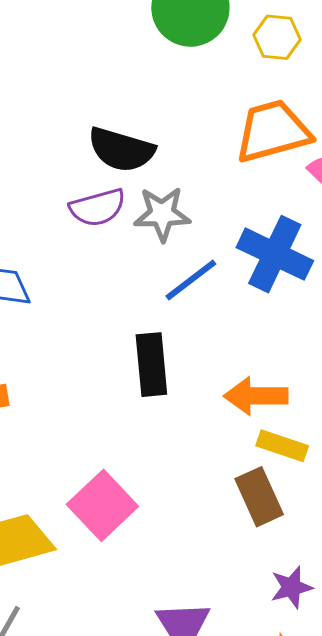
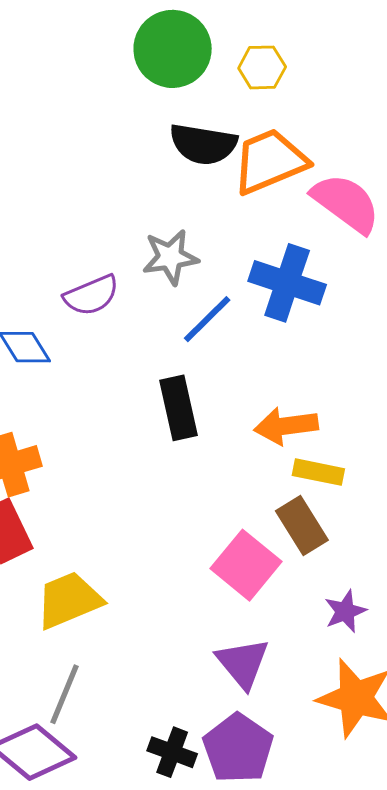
black semicircle: (121, 150) -> (203, 144), moved
purple semicircle: (98, 208) -> (91, 295), moved
pink square: (102, 505) -> (246, 565), moved

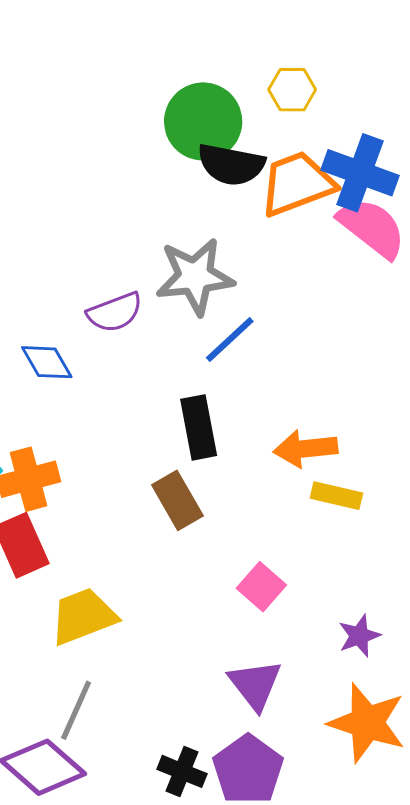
green circle: (173, 49) -> (203, 121), moved
gray star: (170, 257) -> (195, 276), size x1.4
blue cross: (287, 283) -> (360, 173), moved
brown rectangle: (302, 526) -> (177, 500), moved
pink square: (246, 565) -> (261, 587), size x0.7

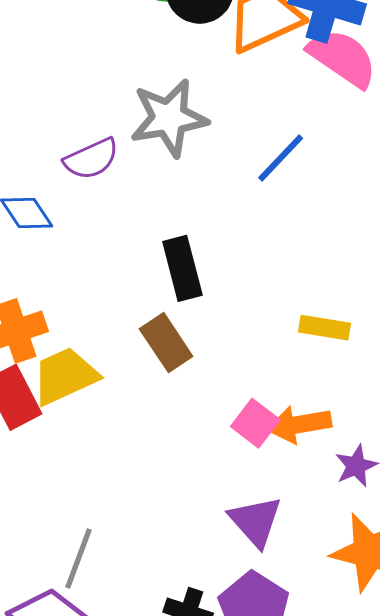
blue line: (230, 340) -> (281, 158), moved
orange arrow: (306, 449) -> (299, 424), moved
yellow trapezoid: (83, 616) -> (65, 376), moved

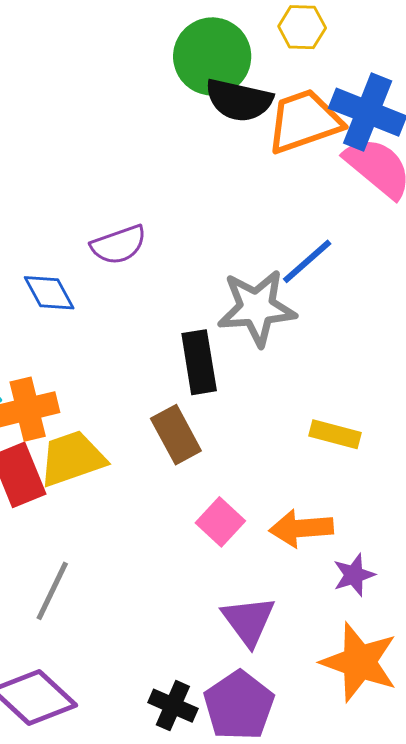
gray star: (169, 118) -> (257, 308), moved
pink square: (255, 423) -> (220, 522), moved
gray line: (78, 558) -> (52, 591), moved

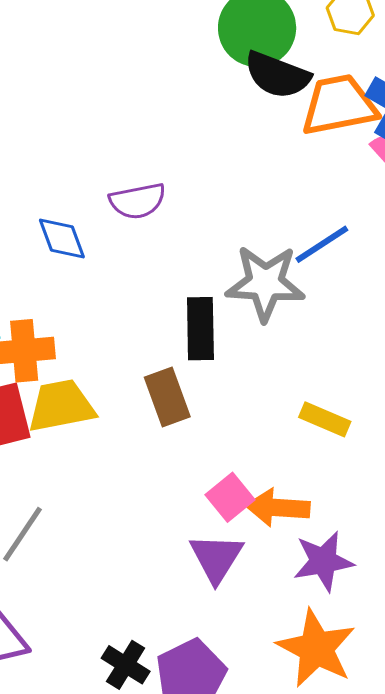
pink square: (220, 522) -> (230, 497), moved
purple star: (354, 575) -> (323, 561), size x1.4
purple triangle: (248, 621) -> (216, 558), moved

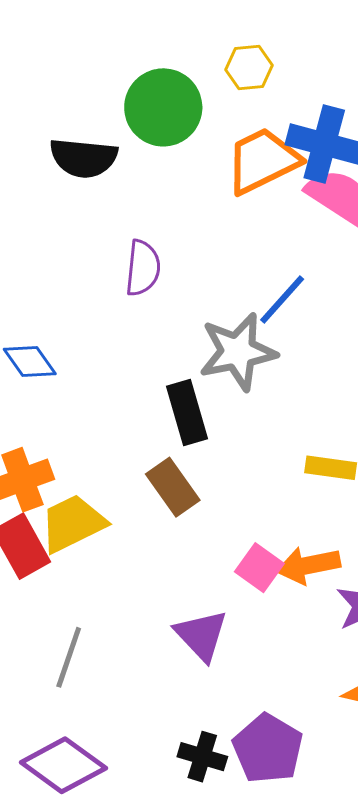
black semicircle: (277, 75) -> (84, 158), moved
purple semicircle: (138, 201) -> (143, 268), moved, turned -58
purple triangle: (216, 558) -> (201, 635), moved

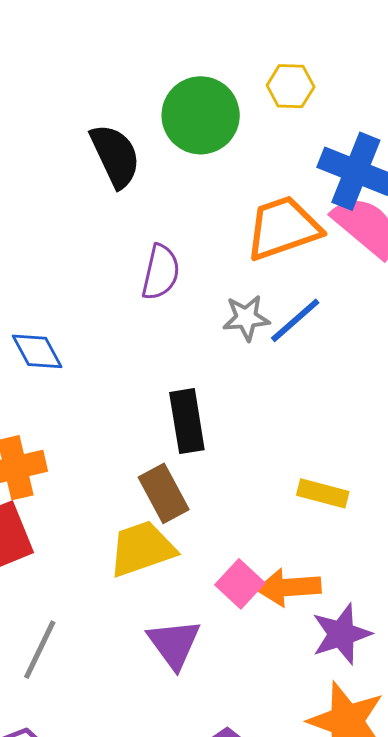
black semicircle: (84, 158) -> (115, 156), turned -128
orange trapezoid: (263, 161) -> (283, 228), moved
gray star: (238, 352) -> (246, 318), moved, size x0.6
yellow trapezoid: (73, 523) -> (142, 549), moved

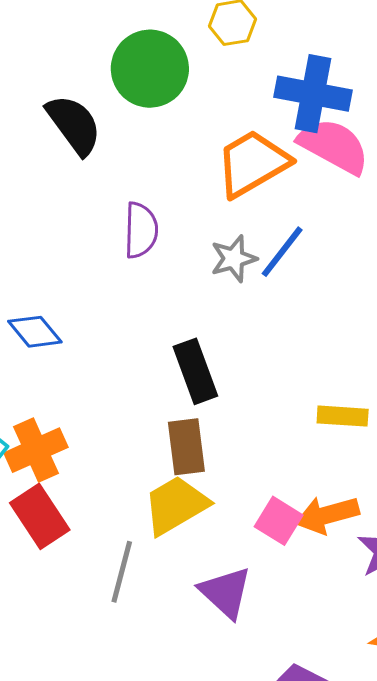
brown rectangle: (164, 493) -> (186, 447), turned 32
gray line: (40, 650) -> (122, 572), moved

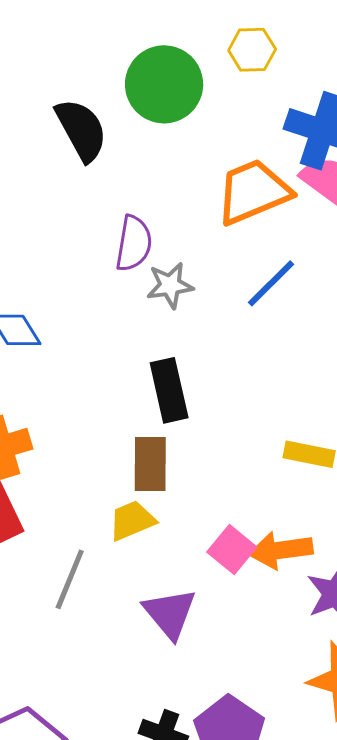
gray star: (234, 259) -> (170, 285), moved
yellow trapezoid: (176, 505) -> (132, 521), size x0.7

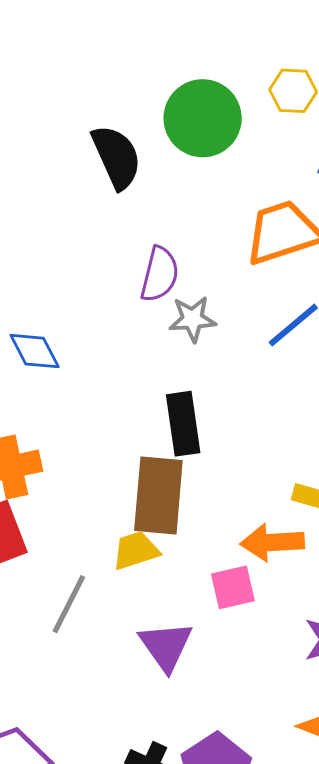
brown rectangle: (150, 464) -> (158, 496), size x1.4
pink square: (232, 550) -> (233, 587), turned 33
orange arrow: (281, 550) -> (272, 542), moved

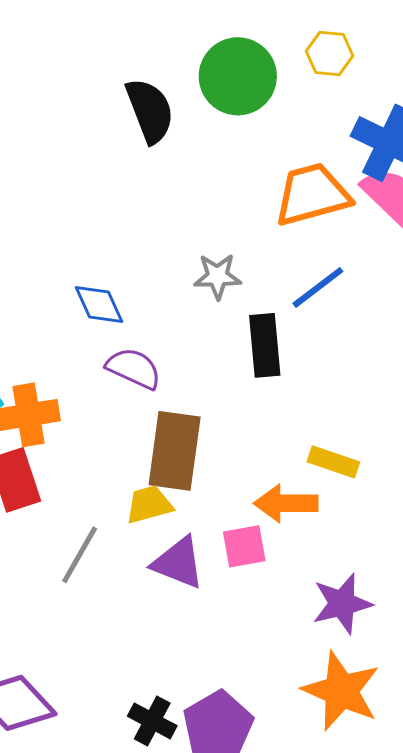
purple semicircle: (160, 274) -> (134, 368), moved, turned -82
blue diamond: (35, 351) -> (99, 304), moved
black rectangle: (183, 424) -> (265, 345), moved
purple triangle: (166, 646) -> (178, 563), moved, turned -36

